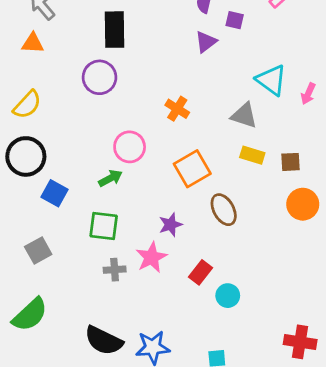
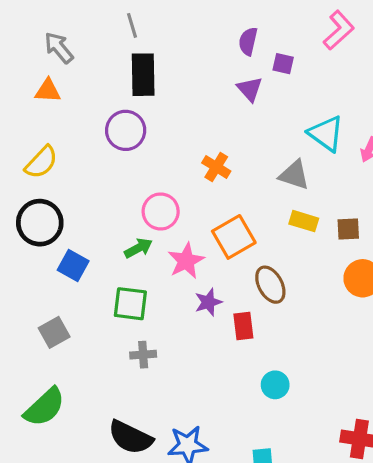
purple triangle: (206, 42) -> (250, 89), turned -35
pink star: (151, 257) -> (186, 261), moved
red rectangle: (200, 272) -> (243, 326), moved, turned -45

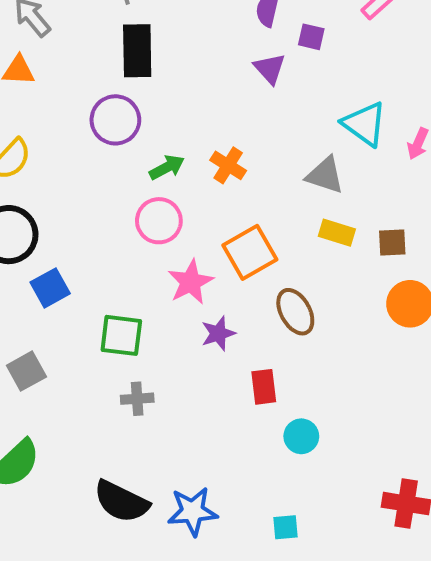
green arrow: (138, 248) -> (167, 167), moved
blue square: (73, 266) -> (50, 288), turned 32
red rectangle: (243, 326) -> (264, 387), moved

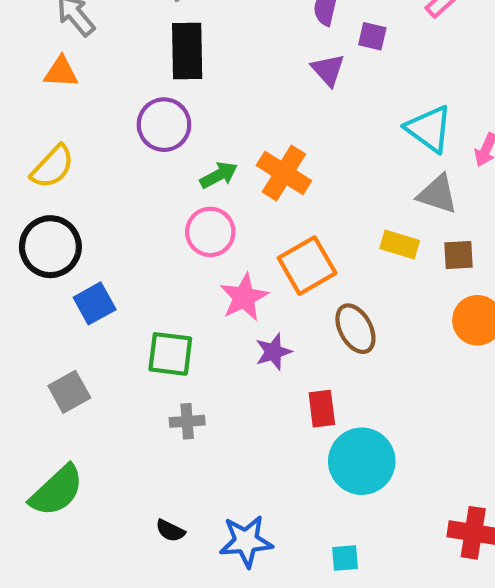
orange cross: (228, 165) -> (284, 173), size x1.4
gray triangle: (325, 175) -> (438, 194), moved
cyan circle: (301, 436) -> (362, 461), size x1.8
black semicircle: (121, 502) -> (170, 531), size x0.5

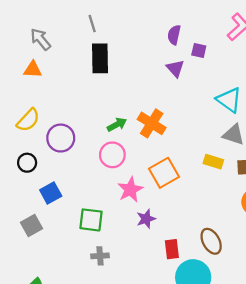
purple circle: (164, 125) -> (61, 138), moved
black circle: (50, 247) -> (27, 163), size x0.6
brown ellipse: (355, 329) -> (211, 241), moved
gray square: (69, 392) -> (32, 226), moved

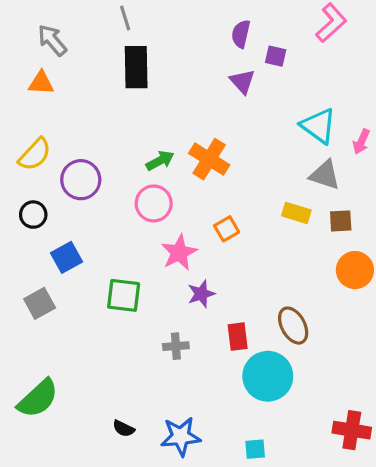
orange square: (164, 173) -> (227, 229), size x0.6
gray cross: (100, 256) -> (176, 346), moved

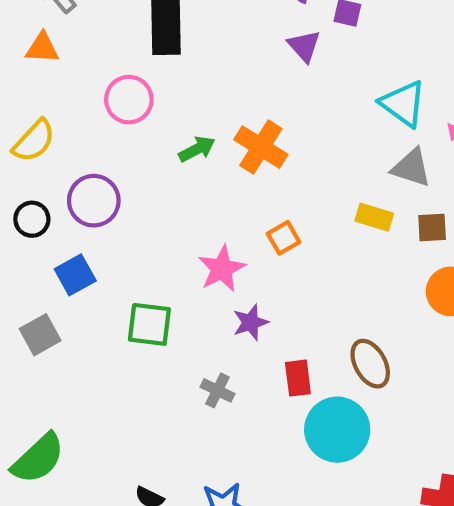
purple circle: (81, 180) -> (94, 201), moved
pink circle: (154, 203) -> (129, 100), moved
gray cross: (176, 346) -> (218, 390), turned 30

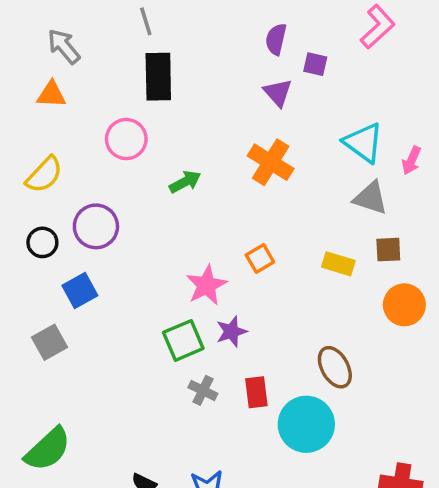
orange cross: (261, 147) -> (271, 162), moved
yellow rectangle: (374, 217) -> (338, 264), moved
green square: (149, 324) -> (183, 340), moved, turned -30
red rectangle: (298, 378) -> (256, 392), moved

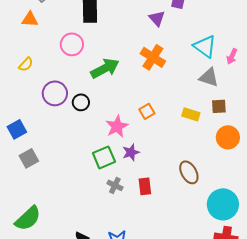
yellow semicircle: (44, 175) -> (26, 64), size x0.7
green arrow: (185, 182) -> (105, 68), size x1.6
black circle: (42, 242) -> (81, 102), moved
blue square: (80, 291) -> (17, 129), moved
cyan circle: (306, 424) -> (223, 204), moved

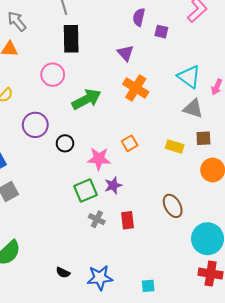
purple triangle: (157, 18) -> (125, 53), moved
black circle: (81, 102) -> (65, 143), moved
pink star: (117, 126) -> (99, 159), turned 30

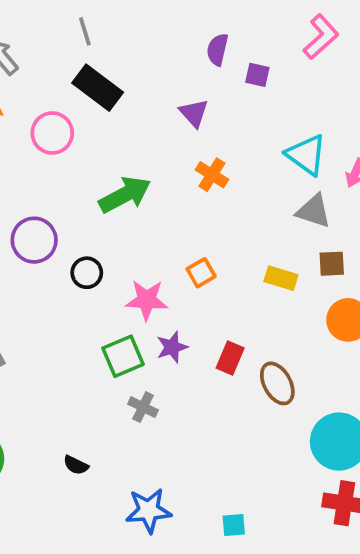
black rectangle: (71, 39) -> (98, 88), turned -52
pink circle: (53, 75) -> (52, 133), moved
orange cross: (136, 88) -> (212, 175), size x0.7
red rectangle: (128, 220) -> (230, 358), moved, turned 30
black semicircle: (63, 273) -> (76, 465), moved

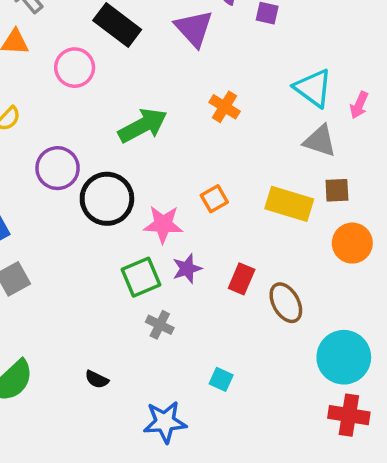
purple triangle: (194, 113) -> (194, 28), moved, size x1.4
black circle: (87, 273) -> (107, 199), size x1.8
yellow rectangle: (281, 278) -> (289, 204), size x1.5
cyan square: (234, 525) -> (221, 379), moved, turned 30

